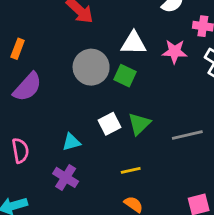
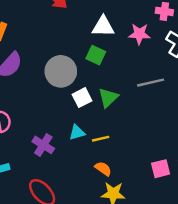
gray circle: (91, 67) -> (61, 71), moved
gray line: (187, 135) -> (151, 83), moved
cyan triangle: (71, 142) -> (77, 132), moved

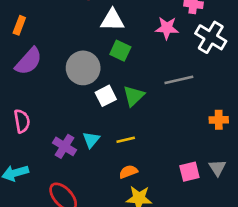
white triangle: (103, 26) -> (112, 20), moved
cyan triangle: (77, 132) -> (91, 140), moved, turned -35
orange semicircle: (103, 169) -> (128, 172), turned -56

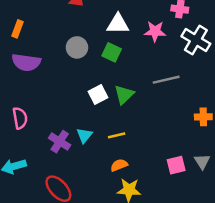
white triangle: (112, 20) -> (118, 24), moved
purple semicircle: (29, 61) -> (26, 62), turned 56
gray circle: (83, 68) -> (77, 47), moved, size x0.7

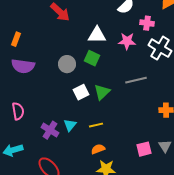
gray circle: (77, 47) -> (67, 64), moved

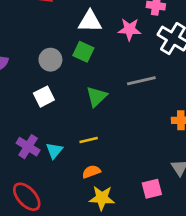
white square: (81, 92) -> (44, 97), moved
cyan triangle: (70, 125) -> (54, 151), moved
pink square: (144, 149) -> (152, 189), moved

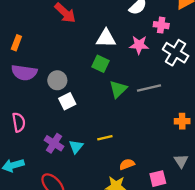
gray circle: (50, 60) -> (57, 80), moved
green triangle: (97, 97) -> (118, 89), moved
orange semicircle: (91, 172) -> (127, 164), moved

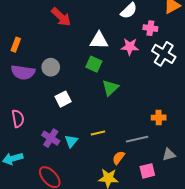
gray circle: (57, 80) -> (51, 67), moved
gray line: (149, 88) -> (137, 139), moved
orange cross: (182, 121) -> (159, 118), moved
gray triangle: (181, 161) -> (169, 155), turned 48
orange semicircle: (127, 164) -> (119, 158), turned -32

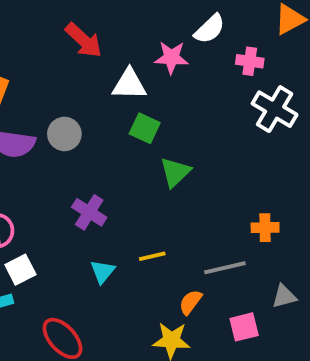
white triangle: (99, 40) -> (129, 84), moved
pink star: (130, 47) -> (171, 58), moved
white square: (63, 99) -> (20, 270), moved
purple cross: (51, 138) -> (89, 212), moved

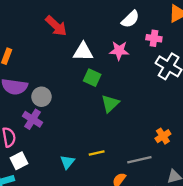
pink star: (171, 58) -> (119, 51), moved
gray circle: (64, 134) -> (41, 97), moved
purple cross: (89, 212) -> (32, 119), moved
orange cross: (265, 228) -> (163, 136), turned -32

